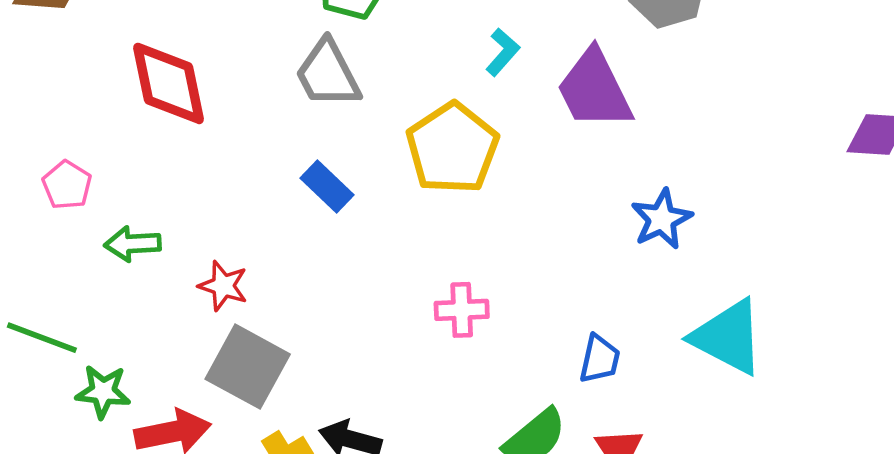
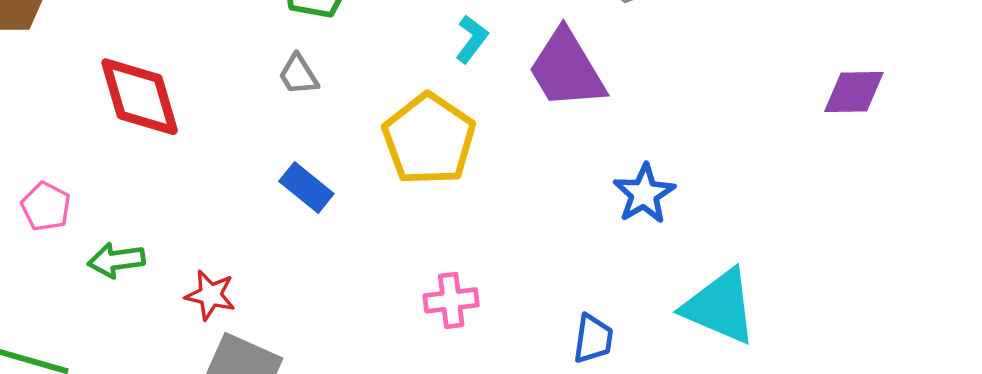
gray trapezoid: (328, 74) -> (298, 75), size x0.6

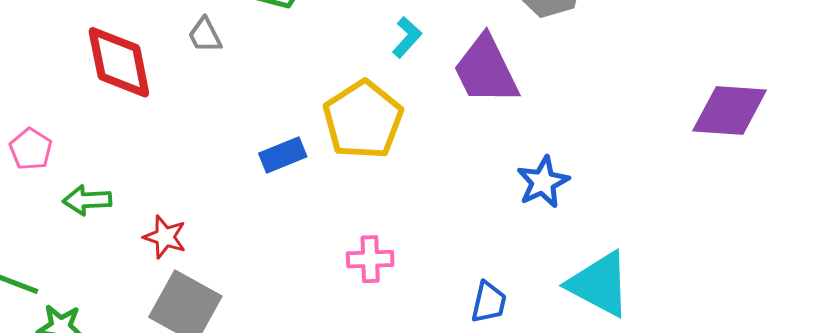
gray trapezoid: (298, 75) -> (205, 35), moved
purple diamond: (854, 92) -> (730, 111), size x1.4
blue rectangle: (306, 187) -> (283, 155), moved, turned -66

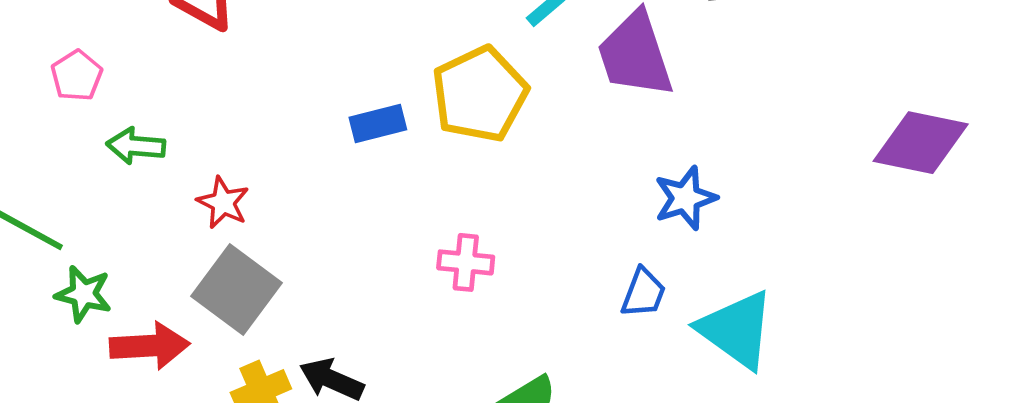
blue trapezoid: (489, 302) -> (643, 293), moved

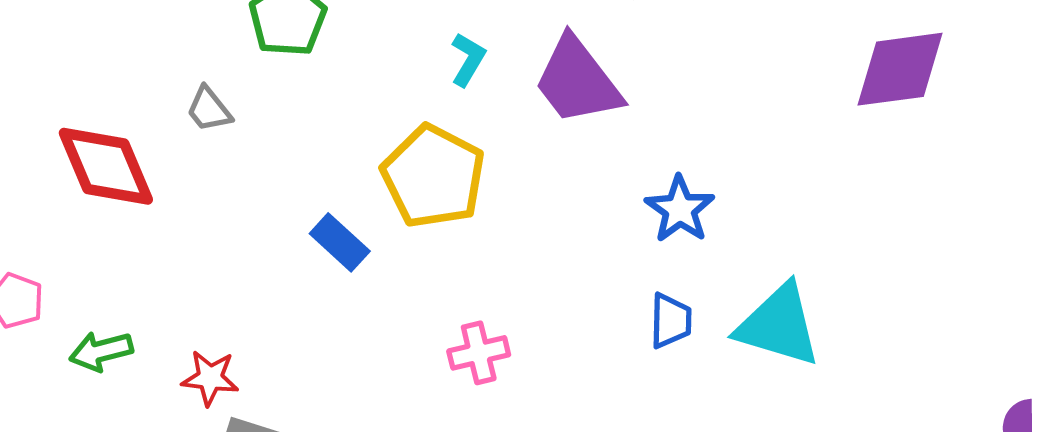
blue rectangle: (378, 123) -> (340, 242), turned 76

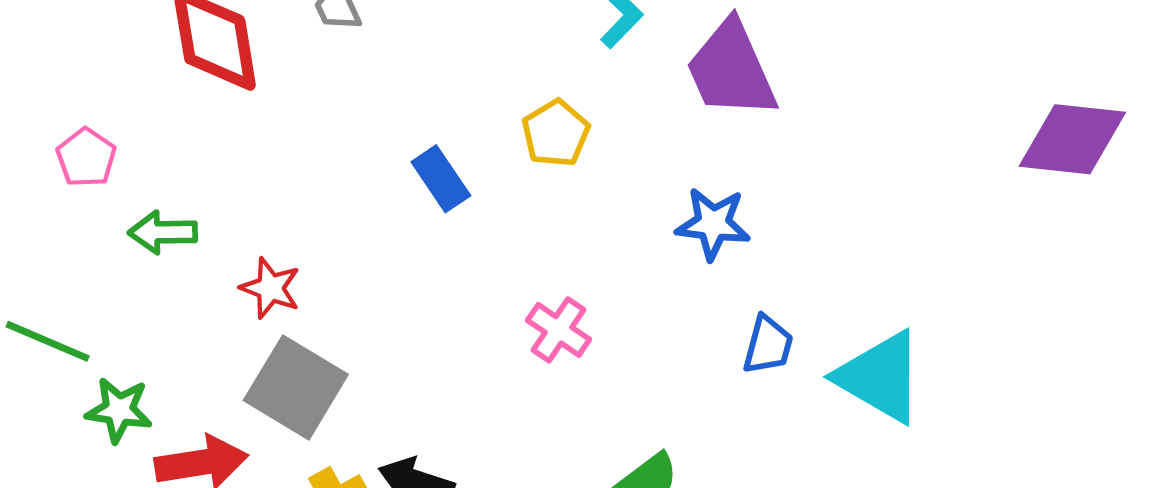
yellow pentagon: (433, 176) -> (556, 133), size x0.6
blue star: (680, 209) -> (713, 224), moved, turned 30
pink cross: (479, 353) -> (559, 330), turned 34

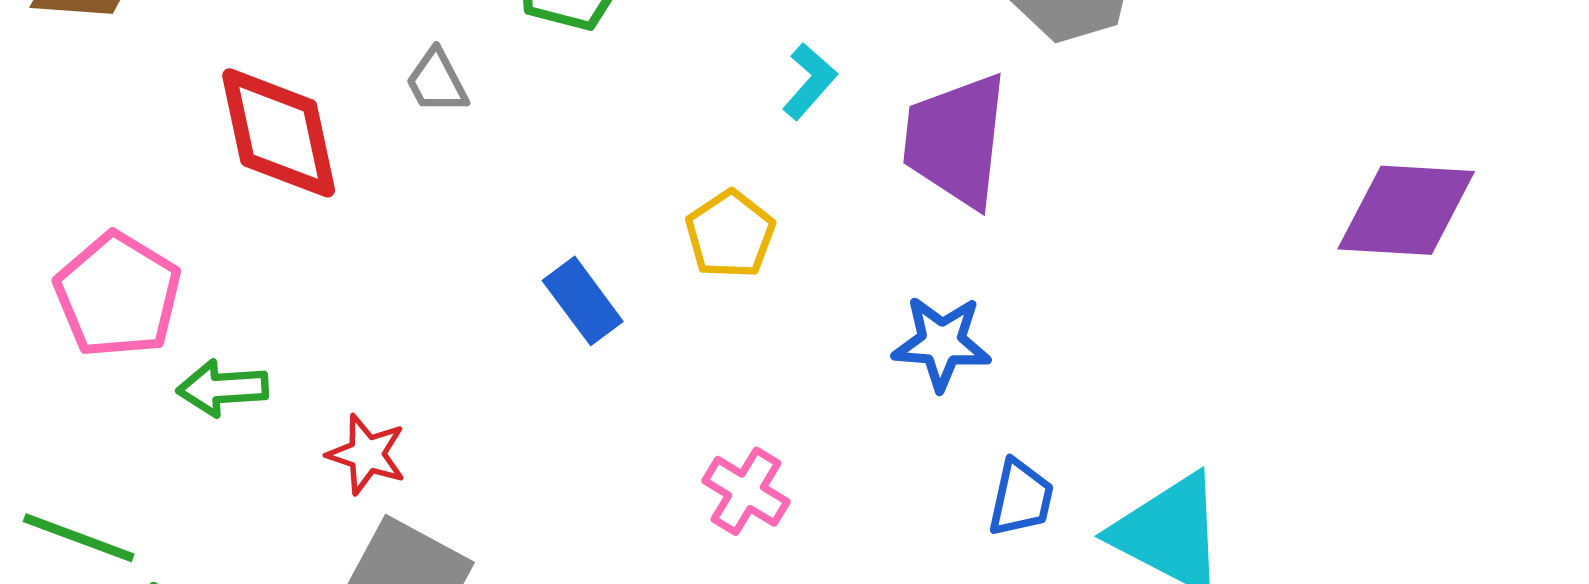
purple trapezoid: (731, 70) -> (956, 140), turned 33
pink pentagon: (86, 158) -> (118, 295), size x1.6

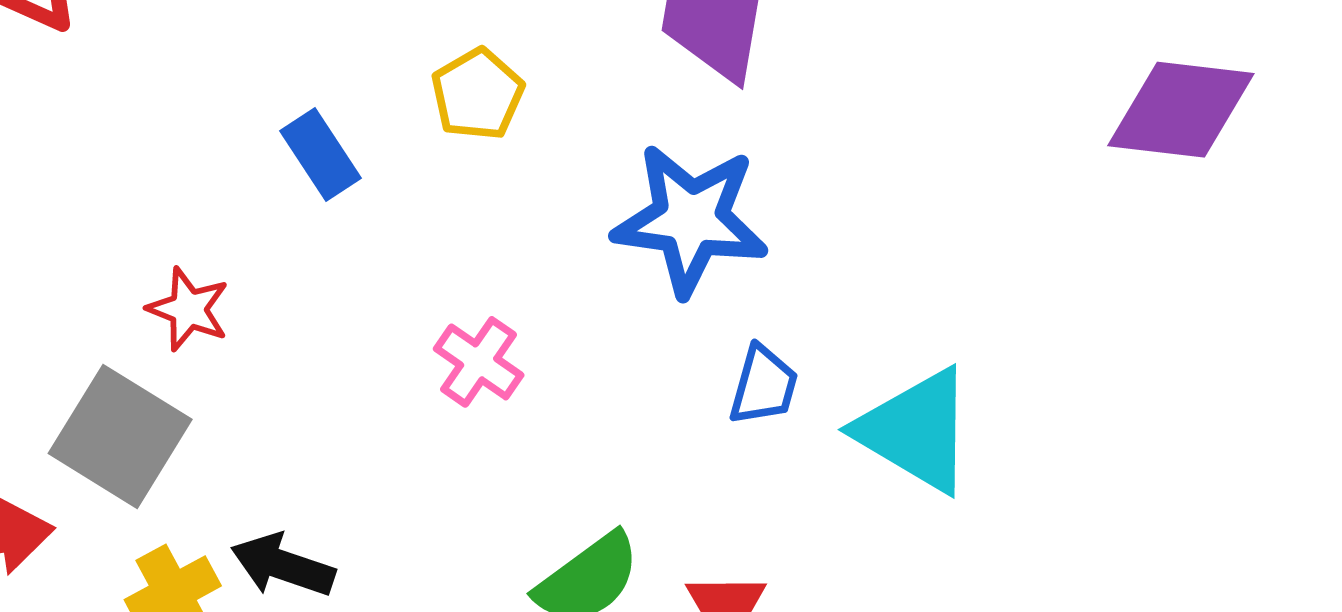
blue star: (942, 343) -> (691, 220), size x1.5
red star: (367, 454) -> (188, 309), moved

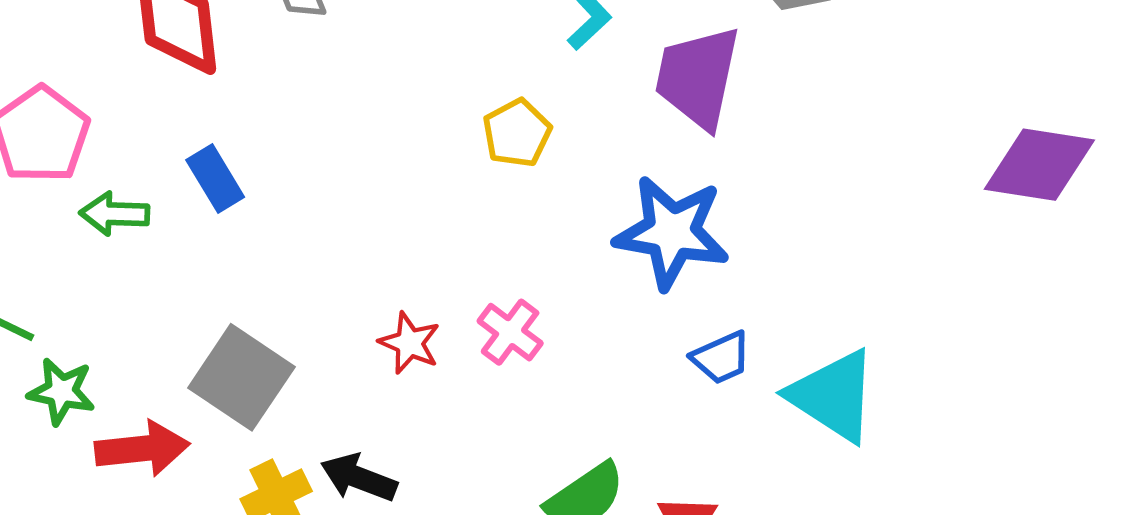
blue rectangle: (320, 154) -> (215, 179), moved
red star: (188, 309) -> (410, 343), moved
blue trapezoid: (764, 385) -> (721, 358), turned 48

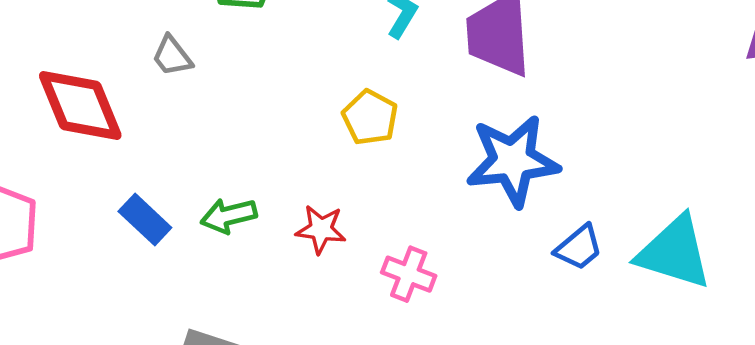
green arrow: (115, 214) -> (229, 216), moved
red star: (410, 343) -> (321, 229), moved

